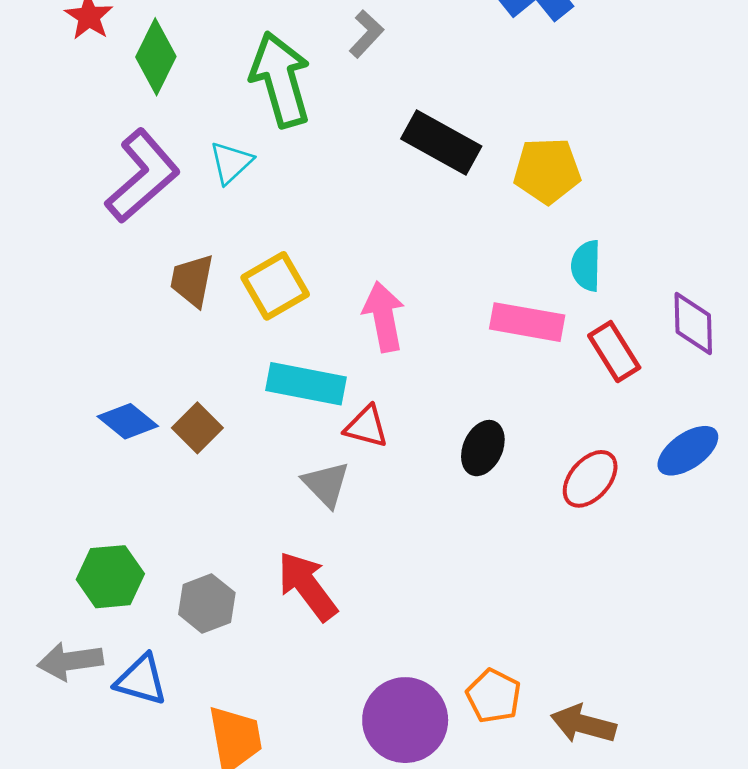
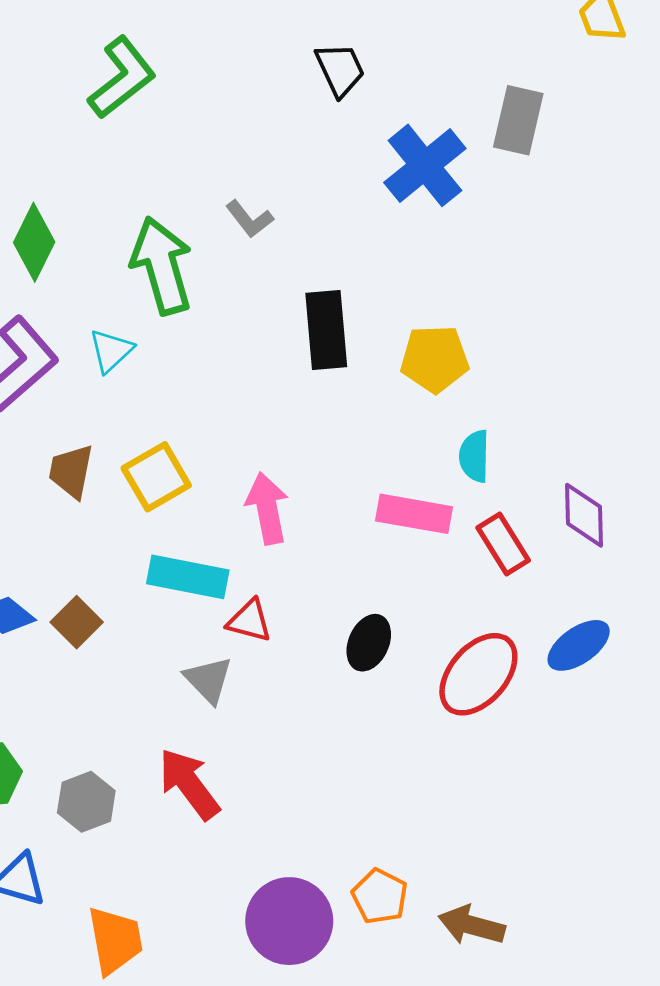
gray L-shape: (366, 34) -> (249, 219), turned 99
black rectangle: (441, 142) -> (326, 330), turned 56
red ellipse: (590, 479) -> (478, 674), size x1.4

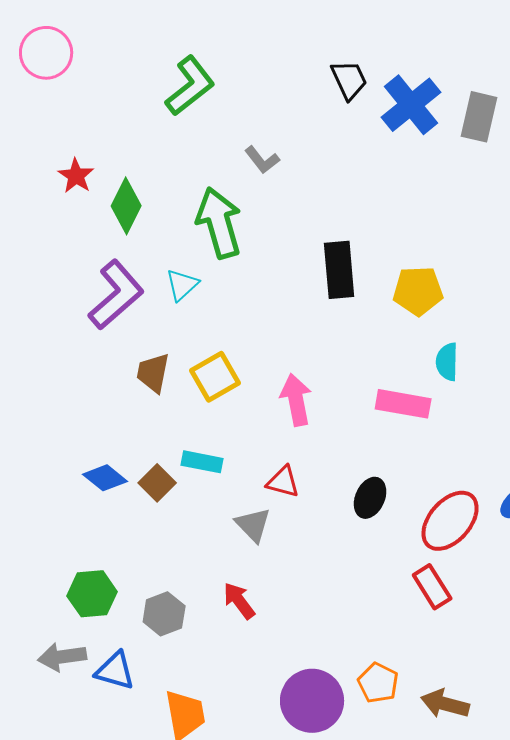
blue cross: (425, 165) -> (411, 105), moved
gray L-shape: (249, 219) -> (262, 160), moved
red rectangle: (503, 544) -> (432, 587), moved
cyan rectangle: (188, 577) -> (202, 462), moved, size x0.7
red arrow: (189, 784) -> (239, 601), size x0.7

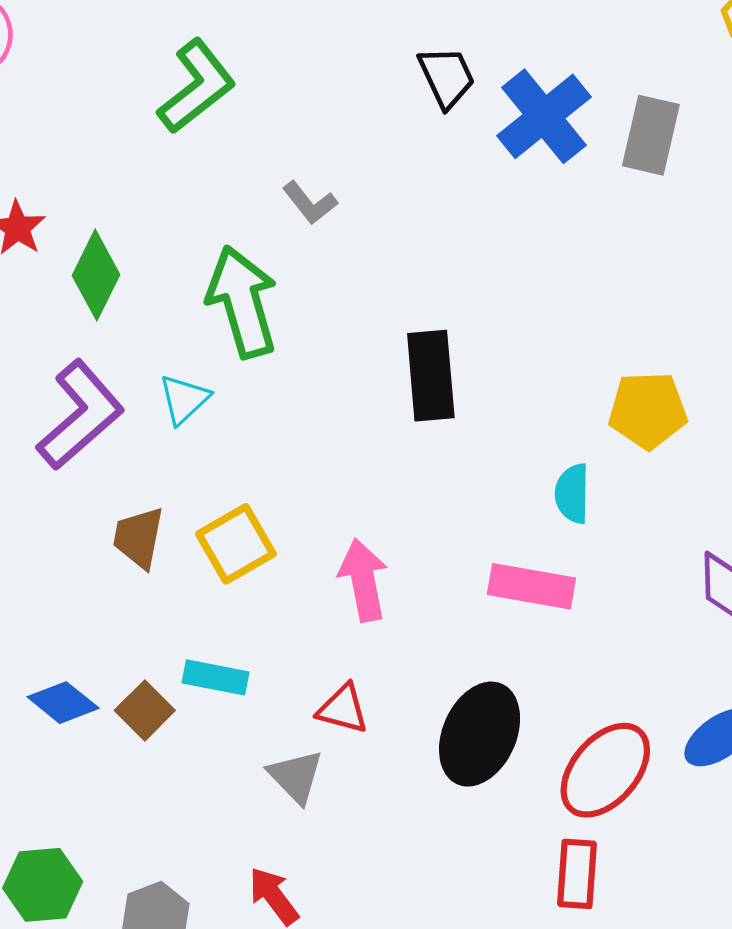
yellow pentagon: (418, 291) -> (648, 410), moved
cyan semicircle: (447, 362) -> (572, 494), moved
black ellipse: (370, 498) -> (480, 734), size x1.6
red rectangle: (432, 587) -> (577, 874), turned 36

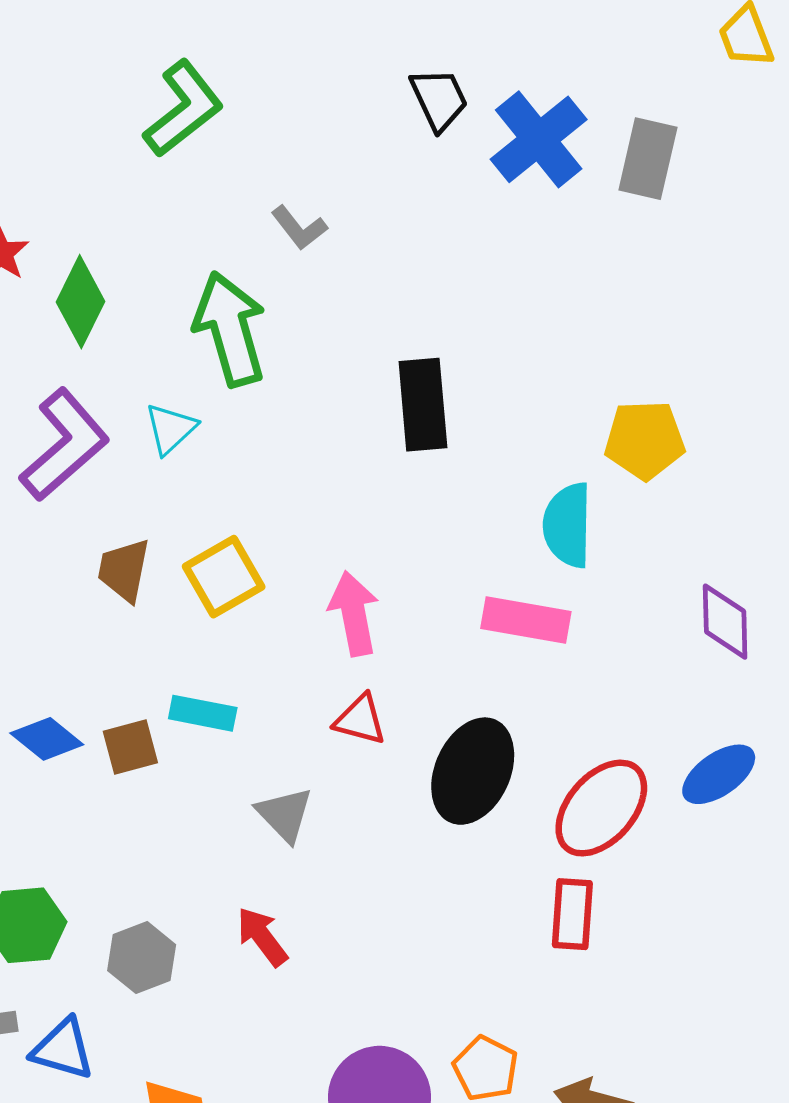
cyan semicircle: (572, 494) -> (568, 525), size x1.4
red triangle: (343, 709) -> (360, 720), moved
brown square: (145, 710) -> (130, 747), turned 30

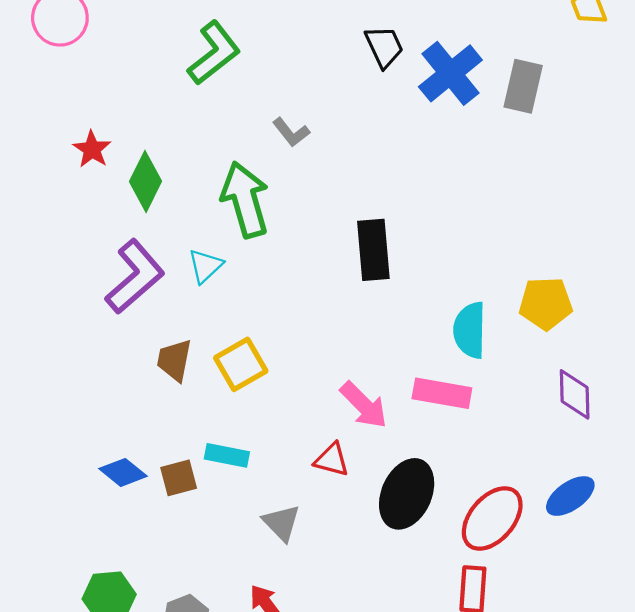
yellow pentagon: (645, 440) -> (546, 303), moved
pink arrow: (354, 614) -> (364, 405), moved, turned 146

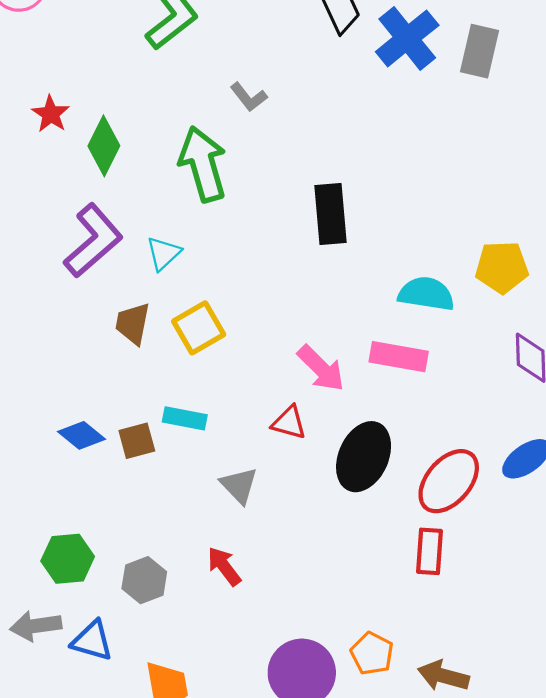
cyan triangle: (205, 266) -> (163, 253), moved
cyan semicircle: (470, 330) -> (426, 294), turned 98

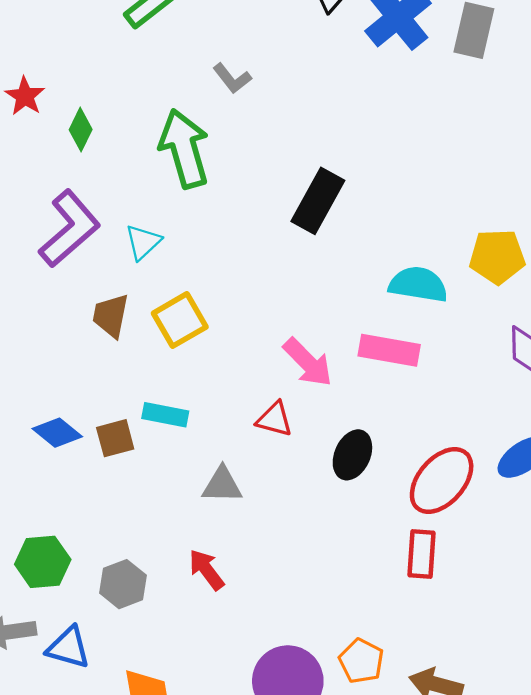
green diamond: (104, 146) -> (81, 130), size x0.7
black rectangle: (331, 214) -> (318, 201), turned 34
black ellipse: (364, 457) -> (352, 455), size x0.7
gray triangle: (239, 485) -> (222, 485), turned -45

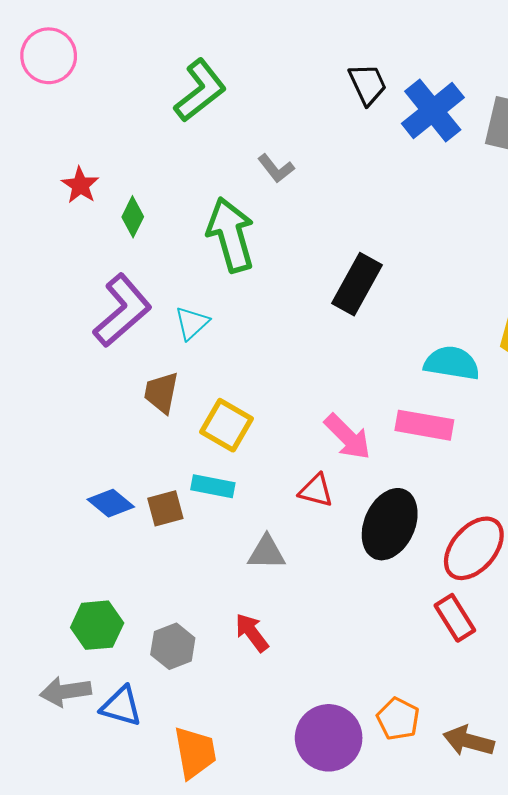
yellow square: (180, 320) -> (227, 425), moved, turned -30
black ellipse: (352, 455) -> (390, 524), size x1.5
red rectangle: (421, 554) -> (455, 618), turned -36

